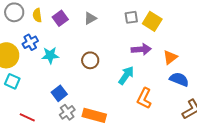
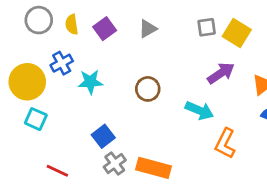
purple arrow: (141, 49) -> (221, 73), turned -30
cyan arrow: (126, 75) -> (199, 110), turned 78

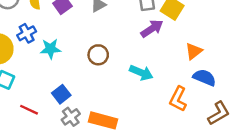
purple arrow: (221, 73) -> (152, 29), moved
orange L-shape: (225, 143) -> (178, 99), moved
red line: (57, 171) -> (29, 110), moved

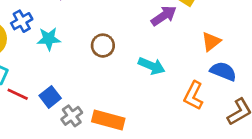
blue square: (61, 94) -> (50, 97), moved
red line: (29, 110) -> (18, 94), moved

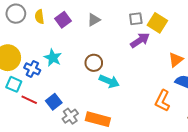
blue cross: (22, 21) -> (32, 69), moved, turned -35
cyan star: (49, 39) -> (53, 58), turned 30
cyan arrow: (152, 66) -> (109, 81), moved

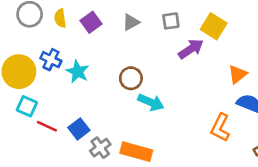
gray square: (136, 19) -> (171, 21), moved
blue cross: (32, 69) -> (51, 60), moved

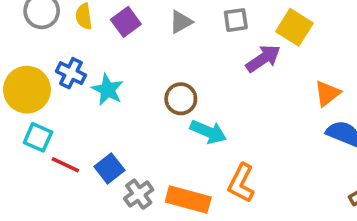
orange L-shape: (220, 128) -> (241, 183), moved

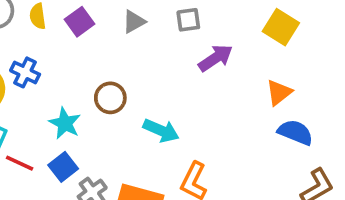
yellow square: (294, 27) -> (281, 27), moved
cyan star: (108, 90) -> (65, 123), moved
brown circle: (181, 99) -> (110, 98), moved

